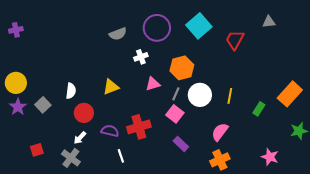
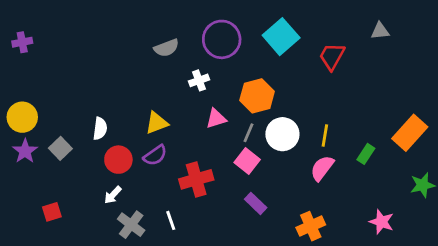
purple semicircle: (110, 131) -> (155, 155), moved, turned 132
pink semicircle: (220, 132) -> (322, 168), moved
gray cross: (71, 158) -> (131, 225), moved

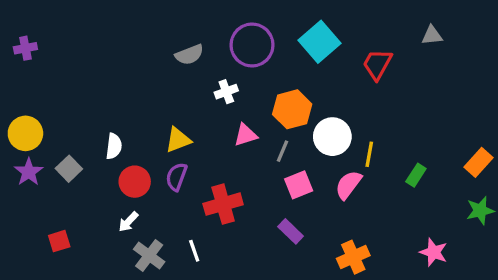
orange rectangle: (410, 133) -> (479, 162), moved, size x0.7
white circle: (282, 134) -> (332, 137), moved
purple semicircle: (155, 155) -> (176, 177), turned 145
pink square: (247, 161) -> (299, 185), moved, turned 30
pink semicircle: (322, 168) -> (348, 185), moved

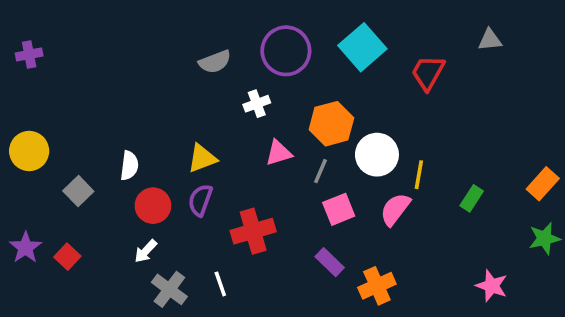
purple star: (29, 172) -> (25, 248), moved
red square: (59, 241) -> (67, 257), moved, turned -30
orange cross: (353, 257) -> (377, 286), moved

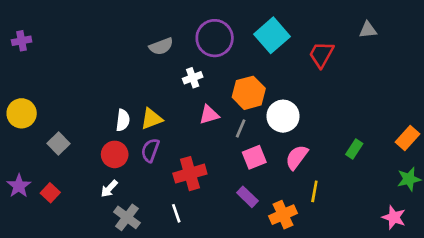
white semicircle: (129, 166) -> (123, 120), moved
yellow line: (419, 175) -> (314, 191), moved
white line: (220, 284) -> (176, 213), moved
pink star: (492, 286) -> (394, 217), moved

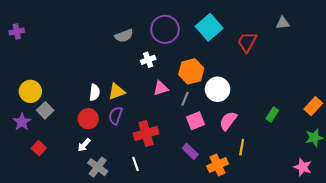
yellow circle: (22, 113) -> (30, 91), moved
purple star: (19, 186) -> (22, 122), moved

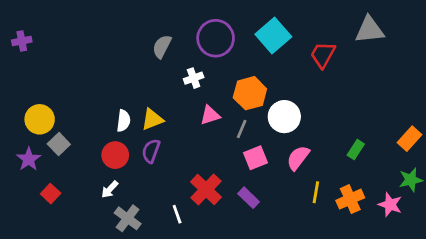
gray triangle: (283, 23) -> (370, 30), size x1.6
gray semicircle: (124, 36) -> (162, 46), turned 138
red cross: (146, 133) -> (206, 189), moved, turned -30
orange cross: (218, 165) -> (350, 199), moved
pink star: (303, 167) -> (390, 205), moved

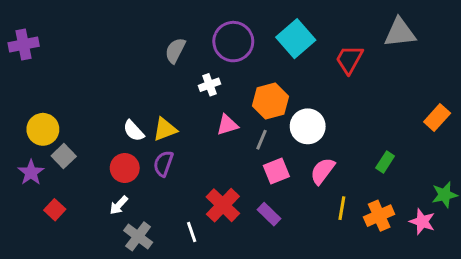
purple cross: (22, 41) -> (24, 45), size x1.4
white semicircle: (123, 121) -> (134, 131), turned 130
orange rectangle: (409, 139) -> (437, 117), moved

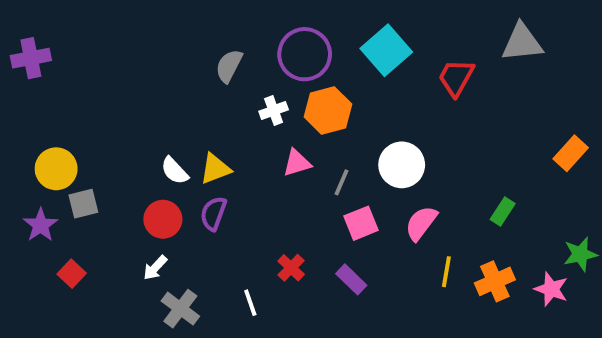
orange hexagon: (270, 101) -> (328, 111), moved
gray square: (64, 156) -> (83, 204), turned 30
red cross: (223, 205) -> (291, 268), size x0.6

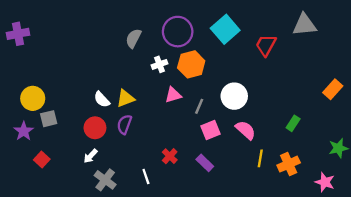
pink semicircle: (421, 223) -> (246, 130), turned 95
pink star: (551, 289) -> (325, 182), moved

